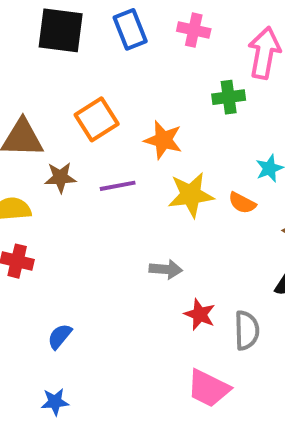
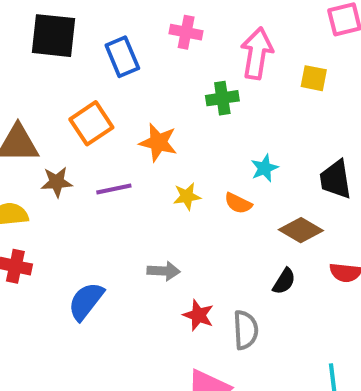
blue rectangle: (130, 29) -> (122, 57), moved
yellow star: (191, 195) -> (187, 196), size x0.6
blue semicircle: (60, 336) -> (86, 301), moved, size x1.5

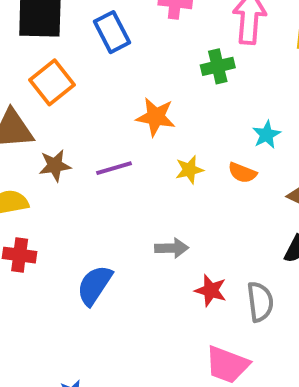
orange square: (91, 123) -> (52, 82), moved

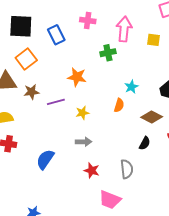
brown star: (55, 166) -> (31, 92), moved
yellow star: (189, 170) -> (82, 113), moved
orange semicircle: (242, 173) -> (119, 105), turned -96
red star: (211, 290) -> (92, 170), moved

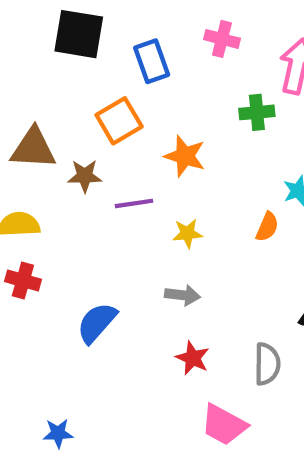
orange square: (26, 59) -> (119, 121), moved

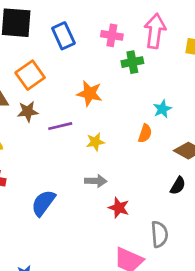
pink cross: (222, 39) -> (112, 35), moved
orange square: (119, 121) -> (30, 75), moved
red star: (193, 358) -> (119, 208), moved
gray semicircle: (267, 364) -> (159, 234), moved

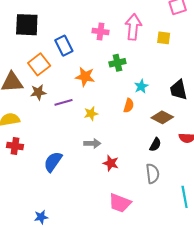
blue rectangle: (63, 36) -> (64, 46), moved
green cross: (132, 62) -> (117, 63), moved
gray semicircle: (159, 234) -> (153, 174), moved

